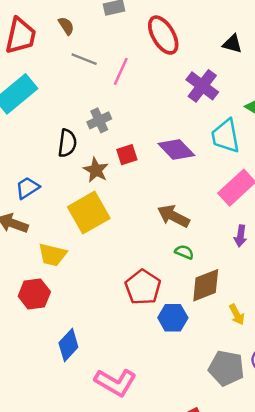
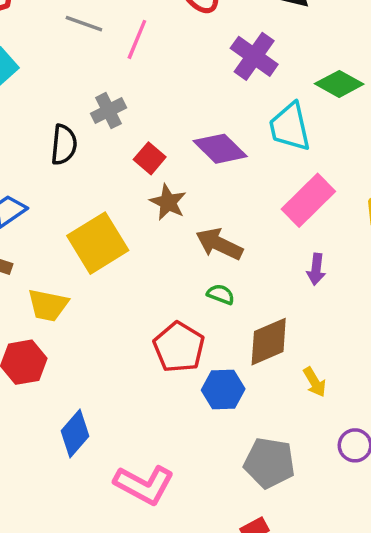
red square: (127, 155) -> (150, 158), turned -30
brown star: (96, 170) -> (168, 202), moved
green semicircle: (184, 252) -> (221, 294), moved
gray pentagon: (226, 368) -> (269, 463), moved

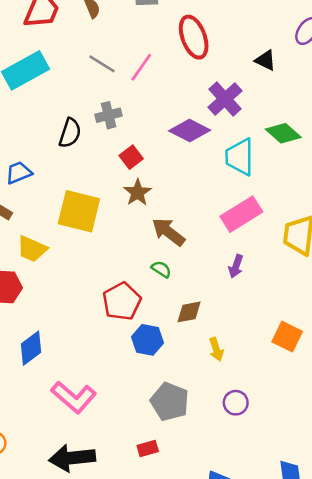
gray line: (84, 24) -> (102, 64), moved
purple diamond: (220, 149) -> (190, 131), moved, turned -30
yellow square: (98, 243) -> (79, 211), turned 33
brown diamond: (269, 342) -> (189, 312), size x0.7

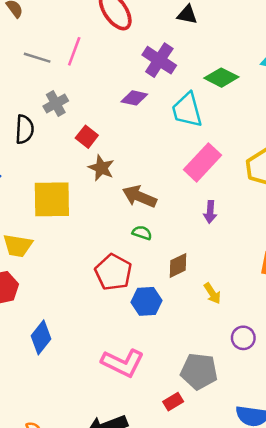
purple diamond: (190, 131) -> (134, 98), size x0.7
pink L-shape: (74, 397) -> (123, 363), moved
gray pentagon: (170, 402) -> (199, 371), moved

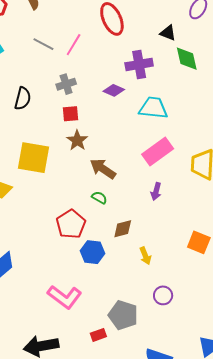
purple cross: (159, 60) -> (139, 64), turned 36
green diamond: (221, 78) -> (187, 59), moved, turned 40
gray cross: (56, 103) -> (66, 84), moved
cyan trapezoid: (187, 110) -> (153, 108), turned 100
red square: (87, 137) -> (71, 114), turned 36

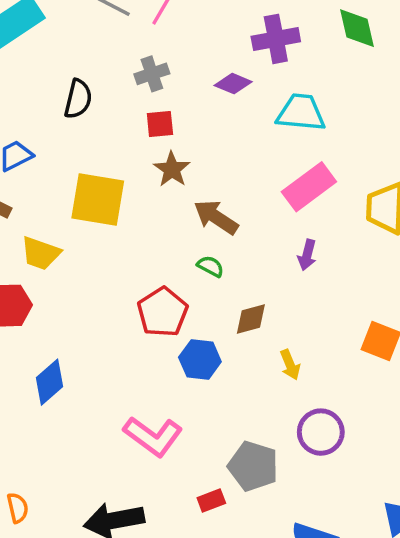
purple circle: (163, 295) -> (321, 432), size x1.4

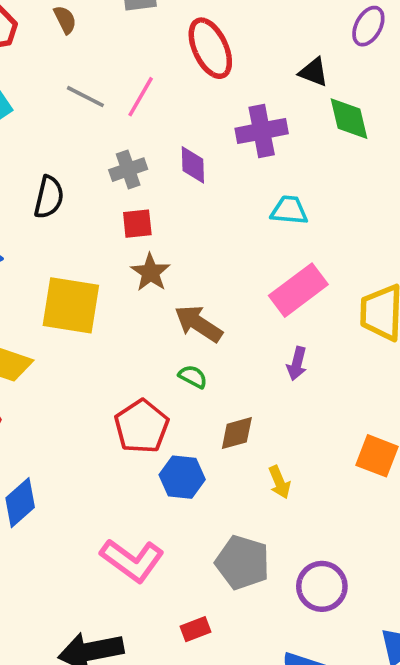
purple diamond: (233, 84) -> (193, 165), moved, turned 66
cyan trapezoid: (301, 113) -> (289, 210), size x0.7
purple circle: (321, 432) -> (322, 586), moved
gray pentagon: (253, 466) -> (243, 562), moved

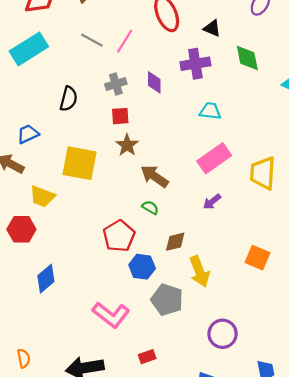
black triangle: (314, 72) -> (212, 28), moved
purple arrow: (297, 364) -> (212, 202), turned 36
yellow arrow: (279, 482) -> (199, 271), size x1.6
gray pentagon: (243, 562) -> (167, 300), moved

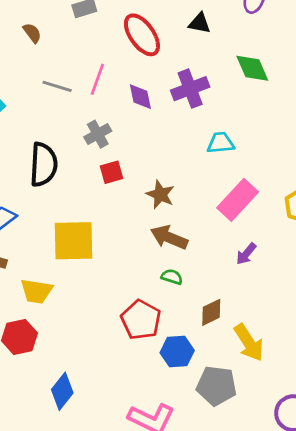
black triangle: (212, 28) -> (200, 23), moved
purple diamond: (154, 82) -> (140, 97), moved
black semicircle: (69, 99) -> (43, 165), size x1.4
brown star: (127, 145) -> (160, 194), moved

